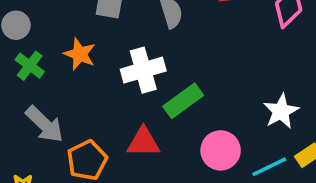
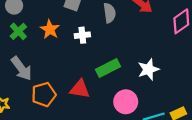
white cross: (143, 70) -> (82, 35), moved, size x0.6
white star: (281, 111) -> (148, 69), moved

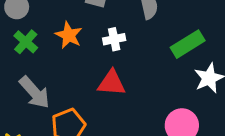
green rectangle: (108, 68) -> (188, 44), moved
red triangle: (80, 89) -> (112, 83), moved

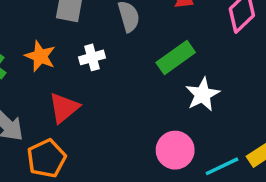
red triangle: (112, 83) -> (64, 108), moved, turned -40

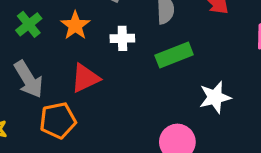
green rectangle: (176, 57) -> (174, 55), moved

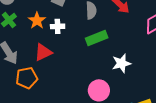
white cross: (122, 38) -> (58, 26), moved

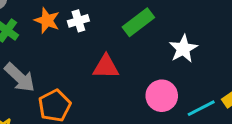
red triangle: (43, 52) -> (106, 67), moved, turned 42

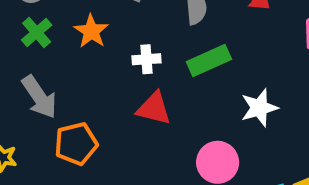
white cross: (78, 21) -> (147, 59), moved

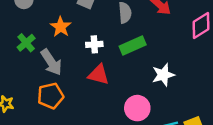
green cross: (37, 32) -> (26, 43), moved
gray arrow: (39, 97) -> (51, 62), moved

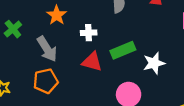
green cross: (26, 43) -> (13, 29), moved
green rectangle: (133, 45) -> (123, 50), moved

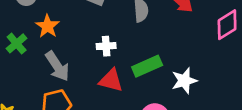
orange star: (57, 15) -> (47, 26), moved

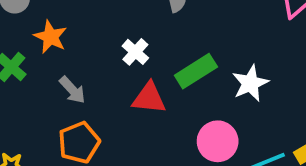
white cross: (106, 46) -> (135, 52), turned -36
gray arrow: (57, 66) -> (72, 90), size x0.7

